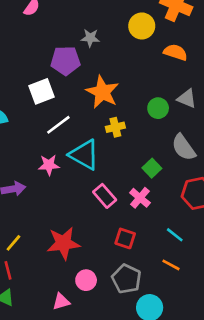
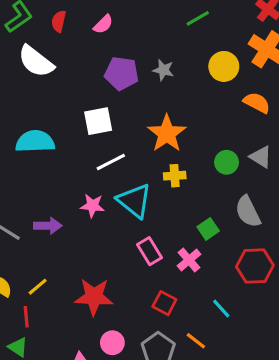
purple pentagon: (65, 61) -> (121, 73), moved
orange line: (171, 265) -> (196, 341), moved

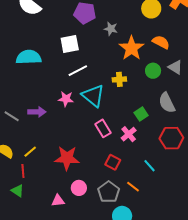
gray star: (163, 70) -> (111, 29), moved
orange semicircle: (257, 103) -> (161, 42), moved
orange star: (167, 134) -> (131, 48), moved

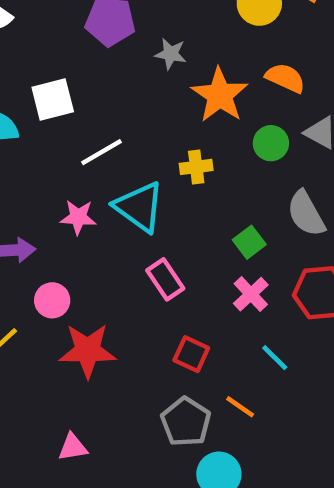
white square: (70, 44) -> (53, 100), moved
pink cross: (129, 134) -> (251, 294), moved
pink circle: (79, 188) -> (52, 300), moved

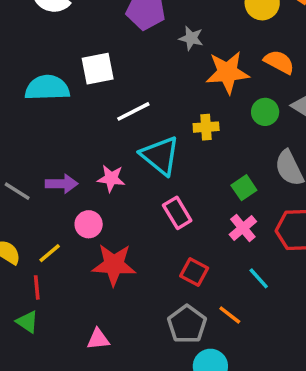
orange star: (220, 95) -> (227, 72), turned 30
pink star: (78, 217) -> (111, 178), moved

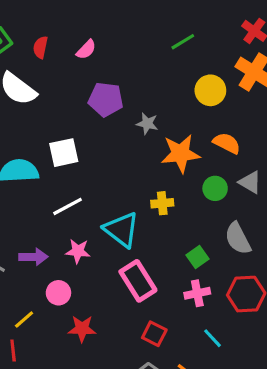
white line: (133, 111) -> (67, 206), moved
pink rectangle: (177, 213) -> (138, 281), size x1.4
pink cross: (243, 228) -> (197, 293), turned 30
red star: (114, 265) -> (82, 329), size x0.7

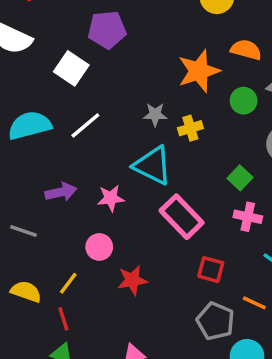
gray star: (147, 124) -> (155, 115), moved
white square: (64, 153) -> (71, 68), moved, turned -32
white line: (67, 206) -> (85, 125), moved
purple arrow: (33, 257) -> (61, 192), moved
pink cross: (197, 293) -> (248, 217), turned 35

